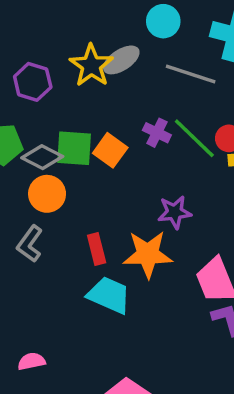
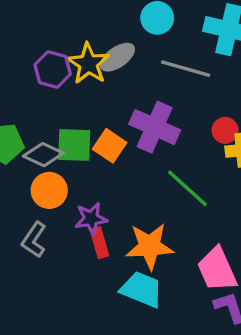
purple hexagon: (33, 82) -> (53, 69), moved
purple cross: (157, 133) -> (155, 127), size x1.8
green line: (194, 138) -> (187, 188), moved
purple star: (175, 212) -> (91, 219), moved
cyan trapezoid: (109, 295) -> (142, 289), moved

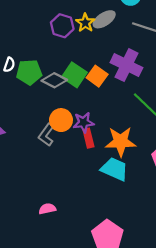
yellow star: (88, 64) -> (85, 23), size x0.7
green square: (74, 145) -> (74, 75), turned 30
orange circle: (49, 190) -> (61, 120), moved

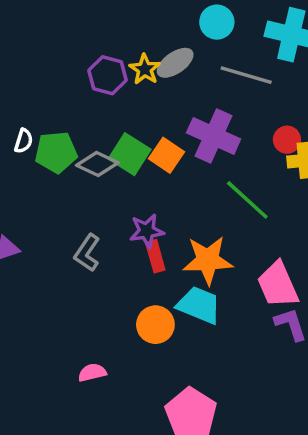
orange circle: (61, 120) -> (155, 325), moved

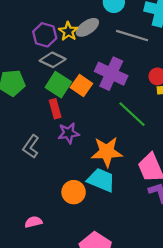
gray diamond: (97, 164) -> (53, 60), moved
red rectangle: (155, 256) -> (55, 109), moved

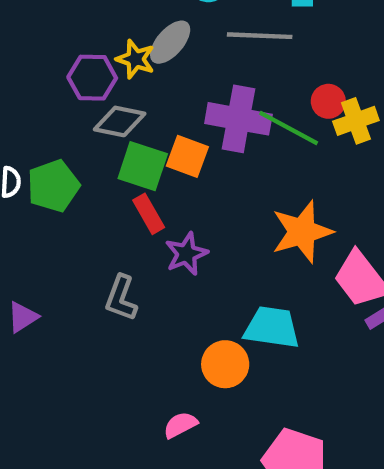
green line: (132, 114) -> (289, 128), moved
orange star: (107, 152) -> (302, 232), moved
pink semicircle: (33, 222) -> (180, 425), moved

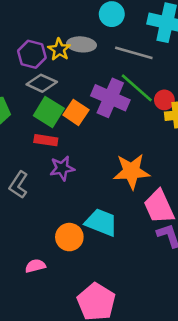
gray ellipse: (170, 42) -> (81, 44), turned 40
green line: (289, 128) -> (137, 88), moved
red rectangle: (149, 214) -> (46, 140), turned -65

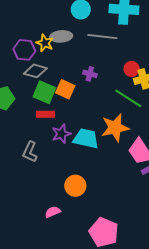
green line: (137, 88) -> (128, 98), moved
purple cross: (110, 98) -> (90, 74), size x0.5
cyan trapezoid: (101, 222) -> (86, 139), moved

